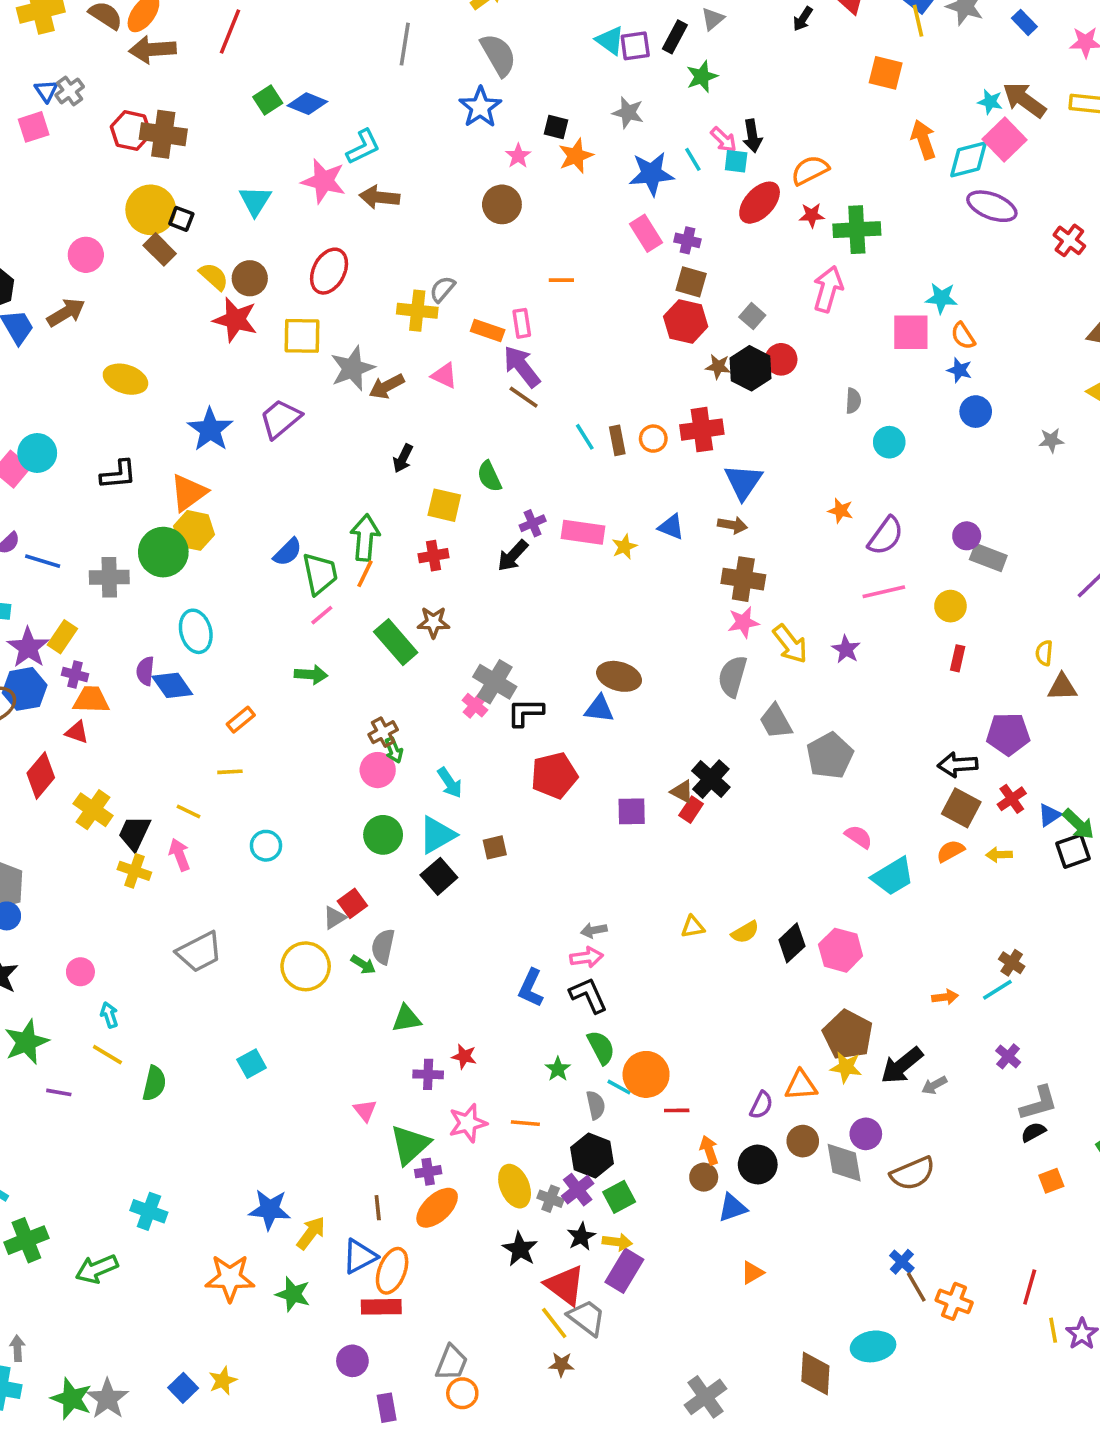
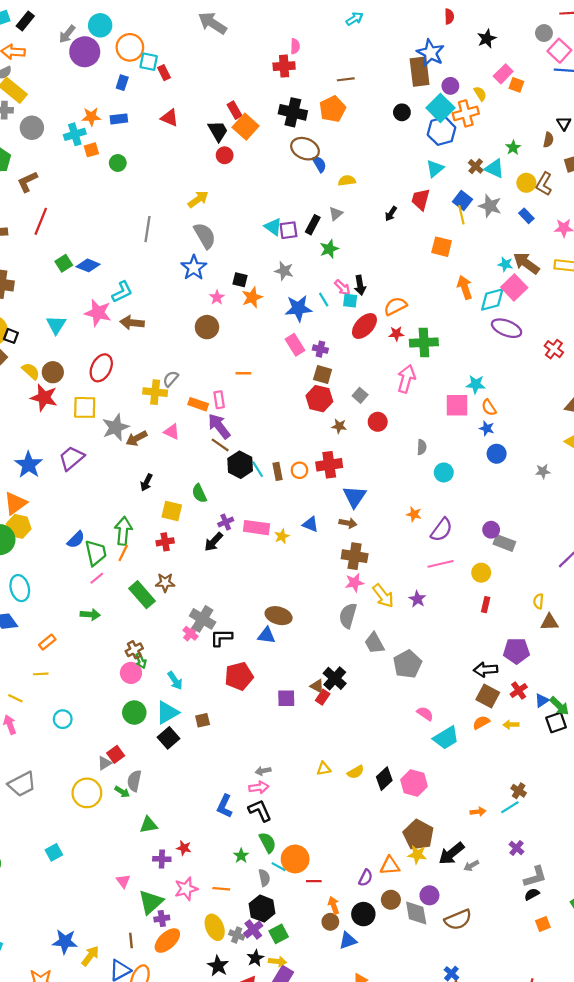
black hexagon: (751, 368) -> (240, 465), moved

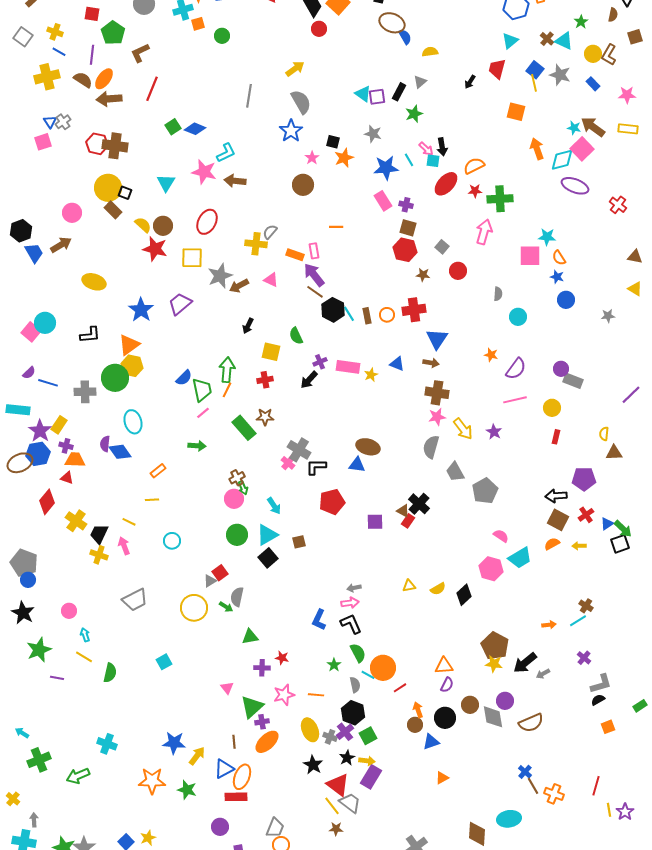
pink hexagon: (414, 783) -> (491, 569), moved
orange triangle: (390, 866) -> (444, 666), moved
red line: (314, 881) -> (400, 688), turned -32

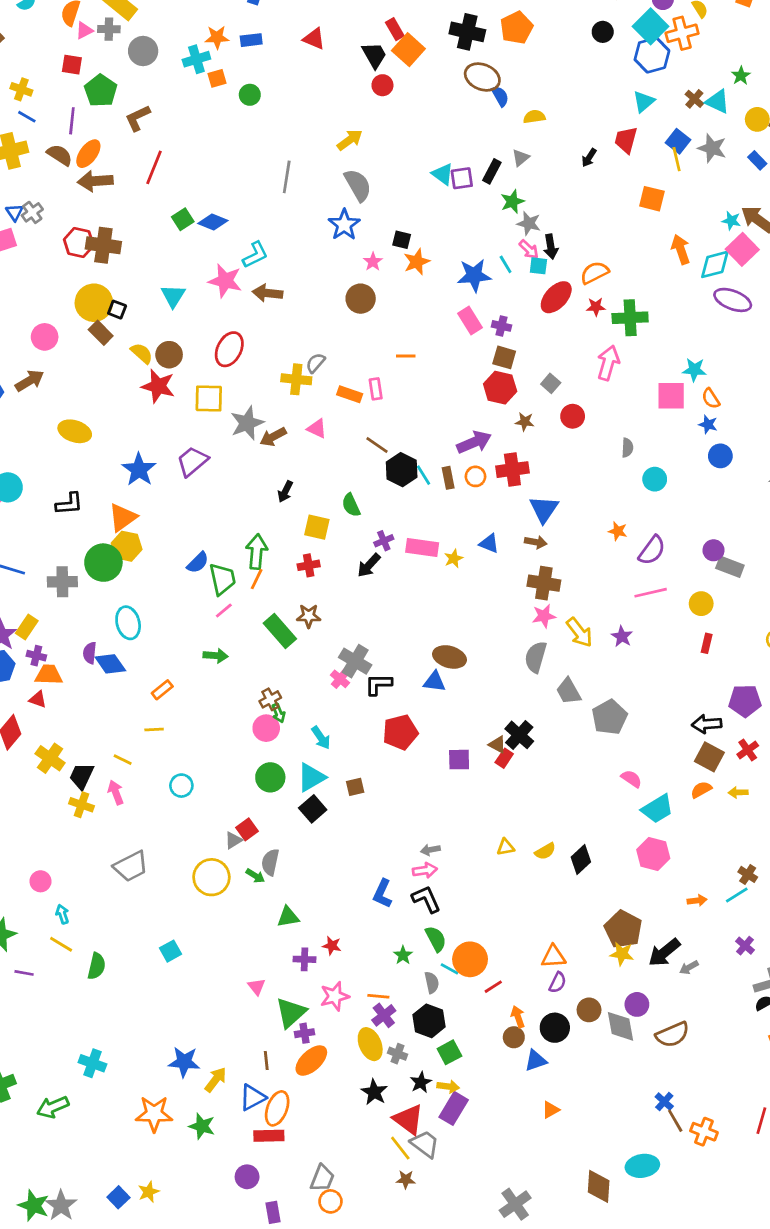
gray star: (373, 134) -> (529, 223), moved
purple arrow: (314, 275) -> (474, 442), moved, turned 105
pink hexagon: (491, 569) -> (653, 854), moved
purple cross: (345, 732) -> (384, 1015), moved

